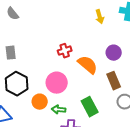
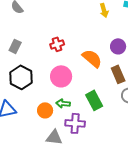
red cross: (65, 51) -> (57, 44), moved
gray rectangle: (11, 53) -> (15, 46), turned 32
orange circle: (40, 102) -> (45, 110), moved

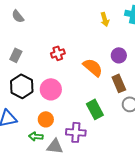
pink circle: (61, 76) -> (51, 89), moved
green arrow: (63, 103) -> (36, 136), moved

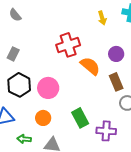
red cross: (58, 53) -> (68, 45), moved, size x1.6
green rectangle: (95, 109) -> (80, 118), moved
purple cross: (76, 132) -> (106, 131), moved
green arrow: (36, 136) -> (24, 139), moved

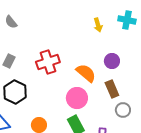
red cross: (68, 45) -> (48, 62), moved
pink circle: (48, 88) -> (77, 98), moved

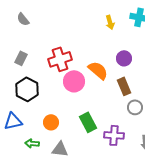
pink circle: (77, 98) -> (74, 81), moved

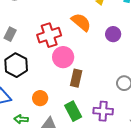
orange semicircle: (98, 70) -> (81, 22), moved
brown rectangle: (124, 86) -> (76, 78), moved, turned 36
green rectangle: (88, 122) -> (73, 111), moved

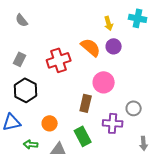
purple circle: (113, 34) -> (114, 46), moved
pink circle: (63, 57) -> (104, 82), moved
purple cross: (103, 111) -> (113, 123), moved

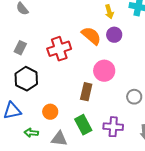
purple cross: (113, 123) -> (113, 127), moved

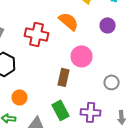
purple circle: (114, 35) -> (108, 25), moved
red cross: (59, 49) -> (37, 34), turned 30
orange circle: (50, 112) -> (20, 97), moved

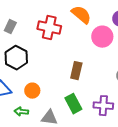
pink circle: (82, 56) -> (102, 37), moved

